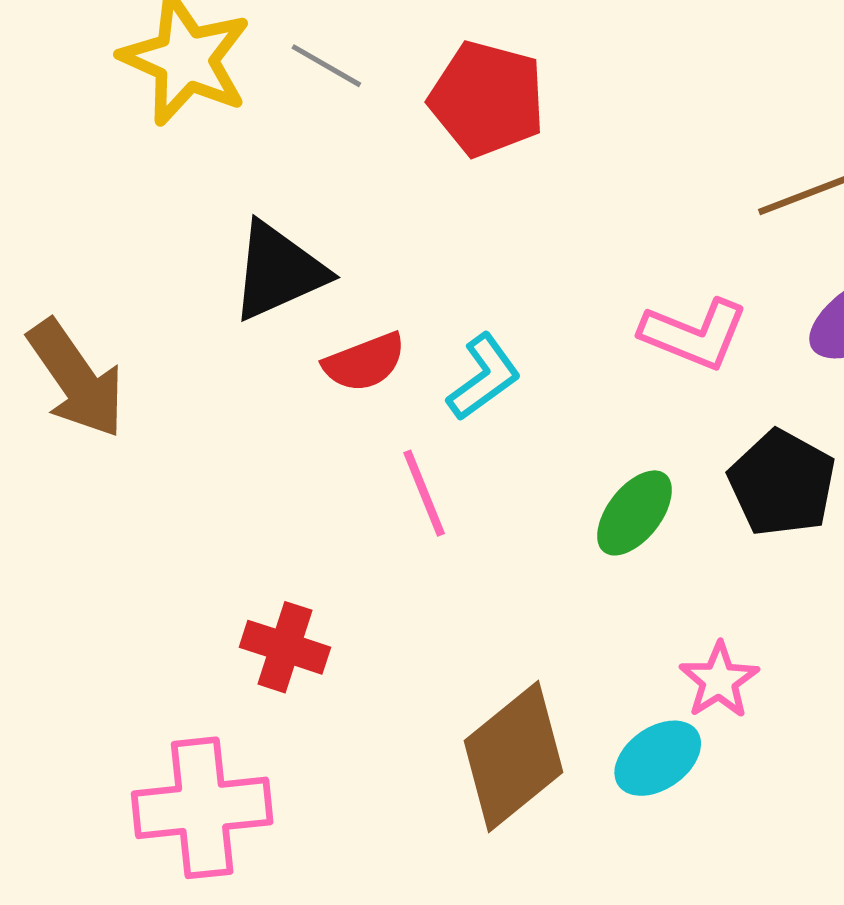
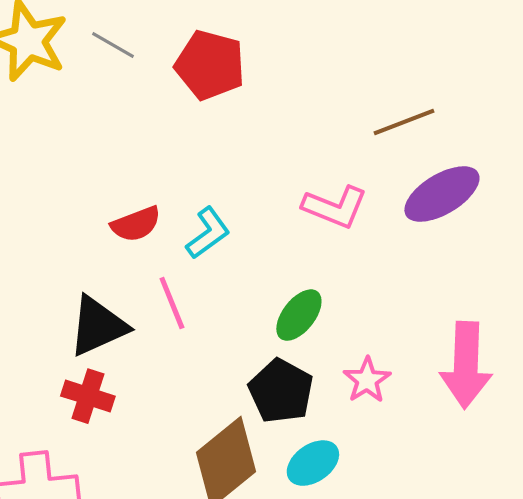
black triangle: (278, 271) -> (98, 326), moved
black pentagon: (782, 483) -> (281, 391), moved
pink star: (719, 680) -> (367, 380), moved

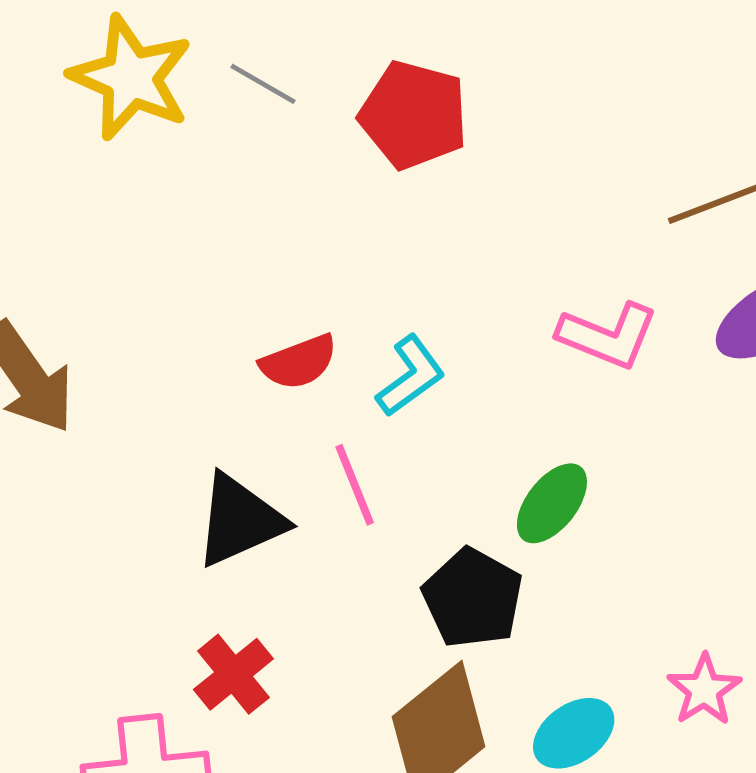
pink star: (367, 380) -> (704, 690), moved
black pentagon: (281, 391) -> (473, 598), moved
red cross: (88, 396) -> (233, 674), moved, turned 33

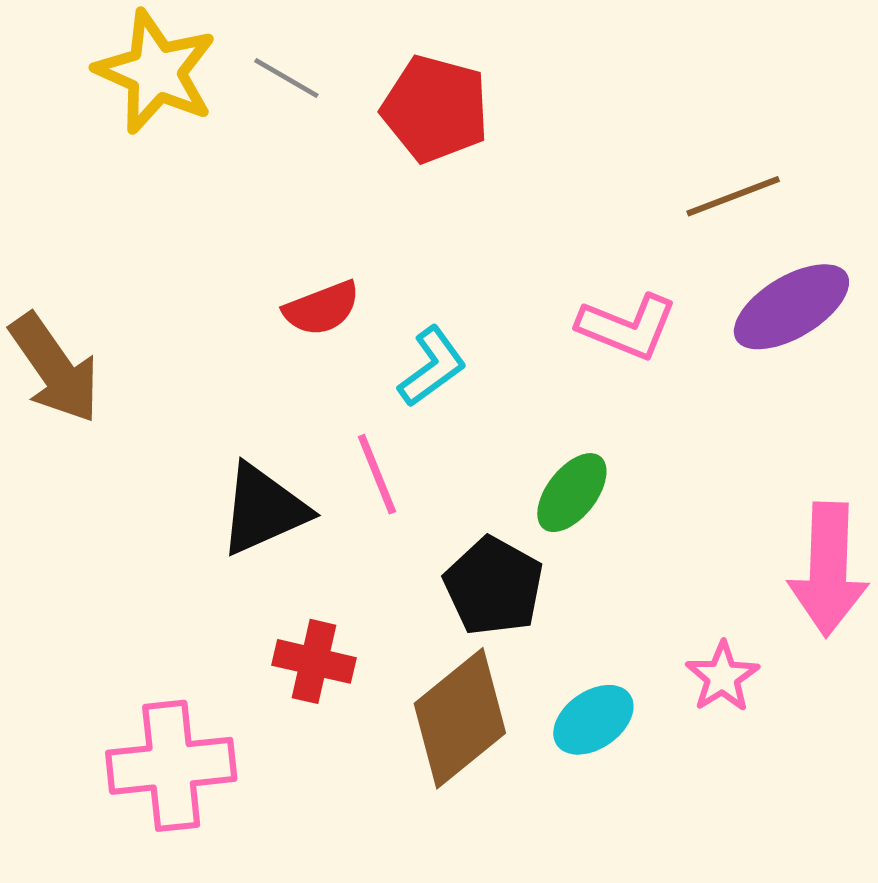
red semicircle: (299, 362) -> (322, 308), moved
red cross: (233, 674) -> (314, 661), moved, turned -38

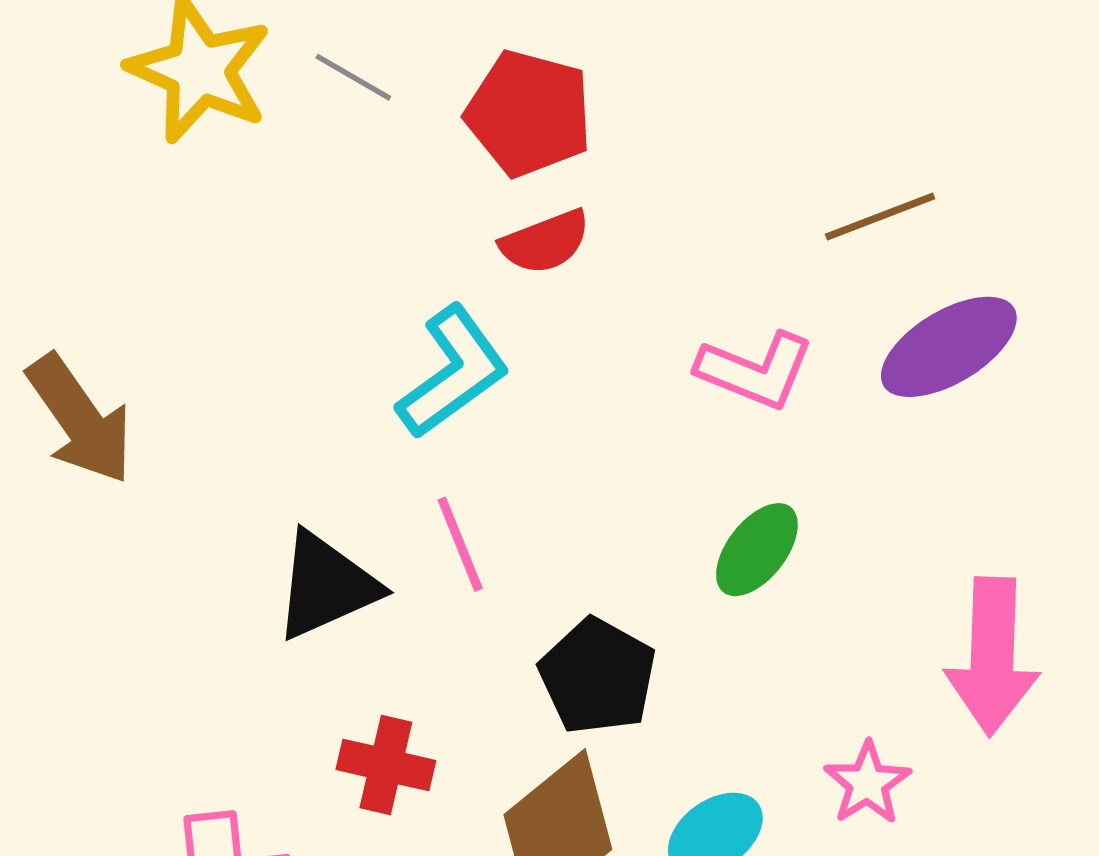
red semicircle: (322, 308) -> (545, 242), moved
cyan L-shape: (432, 367) -> (453, 372), moved, size x1.4
green ellipse: (572, 493) -> (757, 550), moved

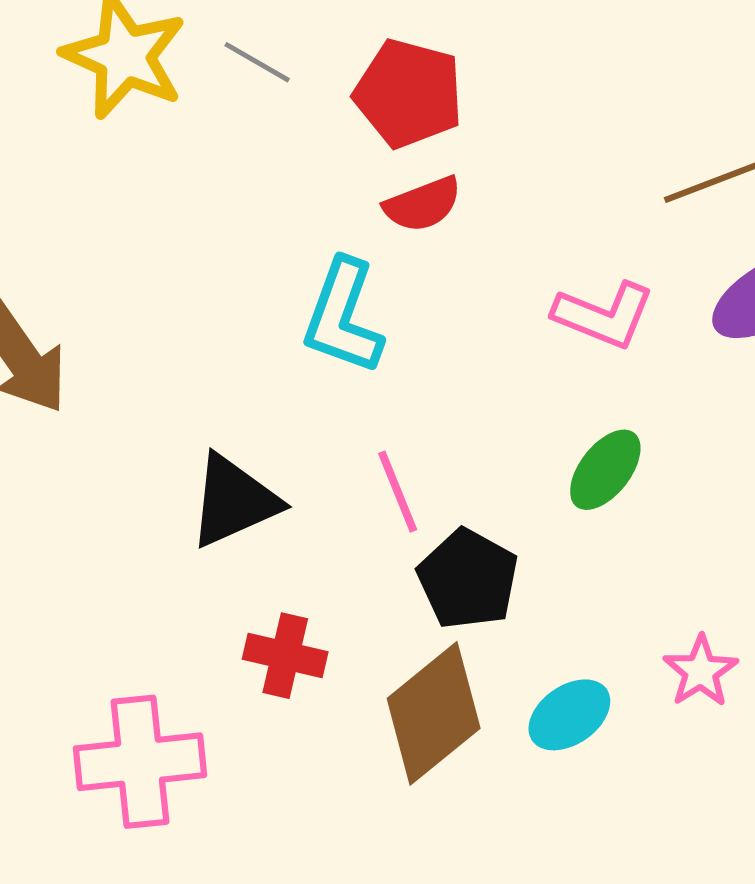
cyan L-shape: (453, 372) -> (343, 317), turned 146
pink line: (460, 544) -> (398, 492), moved

